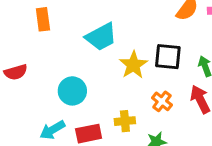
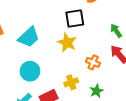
cyan trapezoid: (101, 37) -> (29, 37), moved
black square: (168, 57) -> (75, 18), moved

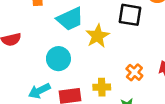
yellow star: (67, 43) -> (98, 36), moved

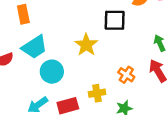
cyan trapezoid: (70, 19) -> (34, 47), moved

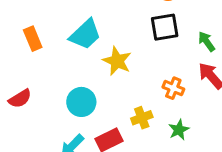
black square: (115, 20) -> (165, 27), moved
cyan trapezoid: (34, 47) -> (85, 34), moved

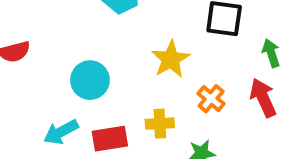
yellow star: (117, 61) -> (171, 59), moved

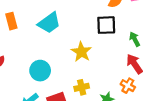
orange cross: (211, 99) -> (128, 86), moved

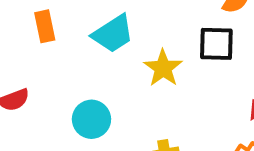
yellow star: (81, 52) -> (163, 68), moved

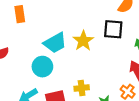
cyan trapezoid: (113, 34) -> (55, 43), moved

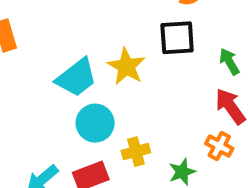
cyan circle: (42, 67) -> (95, 123), moved

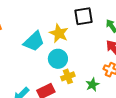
cyan circle: (95, 123) -> (58, 59), moved

